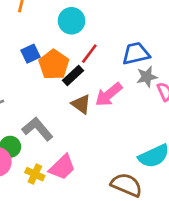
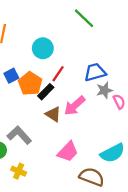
pink trapezoid: (62, 167) -> (68, 152), moved

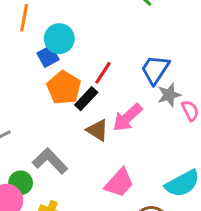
cyan circle: (43, 48) -> (59, 39), moved
blue trapezoid: (95, 72) -> (155, 70), turned -40
blue square: (11, 76) -> (48, 56), moved

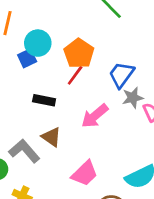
orange pentagon: (64, 88) -> (79, 53), moved
black rectangle: (86, 99) -> (44, 100), moved, turned 55
brown triangle: (97, 130) -> (51, 137), moved

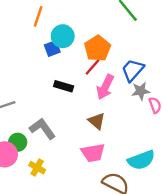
pink arrow: (95, 116) -> (105, 87), moved, turned -30
brown triangle: (51, 137) -> (97, 121), moved
pink trapezoid: (85, 173) -> (93, 153), turned 30

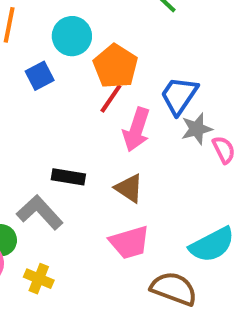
cyan circle: (63, 36) -> (72, 36), moved
black rectangle: (64, 86) -> (68, 177), moved

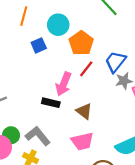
red line: (111, 99) -> (86, 69), moved
pink arrow: (136, 130) -> (64, 84), moved
gray L-shape: (40, 212) -> (38, 136), moved

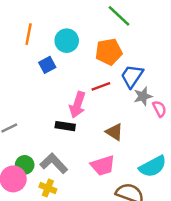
orange pentagon: (81, 43) -> (109, 52), moved, turned 30
red line: (86, 69) -> (101, 86), turned 36
brown triangle: (84, 111) -> (114, 132), moved

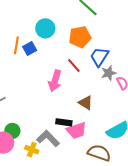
orange line: (29, 34) -> (16, 45), moved
red line: (101, 86) -> (74, 65), turned 70
black rectangle: (65, 126) -> (64, 122), moved
gray L-shape: (54, 163) -> (48, 138), moved

